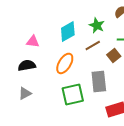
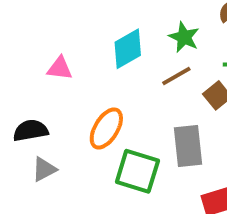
orange ellipse: (65, 63) -> (106, 128), moved
black semicircle: (27, 65) -> (31, 130), moved
green square: (73, 94) -> (137, 171), turned 30

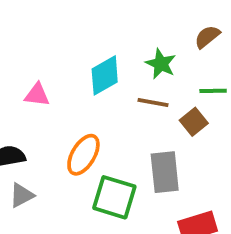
brown line: (176, 76) -> (153, 102), turned 40

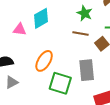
cyan diamond: (105, 75) -> (41, 18), moved

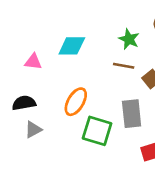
cyan diamond: (41, 18) -> (72, 46), turned 30
pink triangle: (20, 30) -> (33, 62), moved

